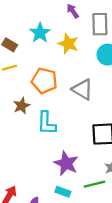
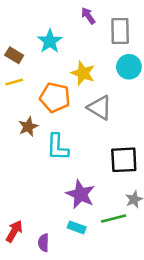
yellow star: (68, 44) -> (83, 73), moved

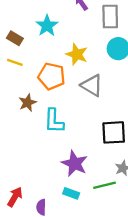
yellow line: (14, 82) -> (15, 62), turned 35

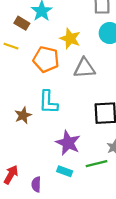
brown rectangle: (15, 38) -> (22, 23), moved
gray triangle: (92, 85) -> (84, 68), turned -35
brown star: (27, 103) -> (23, 115), moved

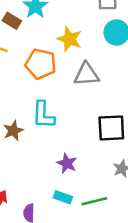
purple star: (68, 143) -> (67, 163), size x0.7
green line: (97, 164) -> (94, 201), moved

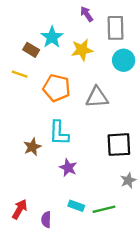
yellow star: (69, 39) -> (82, 50), moved, turned -30
purple star: (67, 163) -> (68, 168), moved

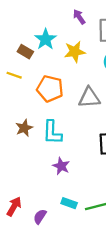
brown star: (32, 147) -> (24, 128), moved
purple semicircle: (46, 220) -> (40, 217), turned 32

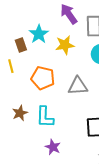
purple arrow: (79, 17) -> (69, 14), size x1.5
brown rectangle: (25, 52) -> (21, 45), turned 40
yellow line: (14, 75) -> (11, 66), turned 56

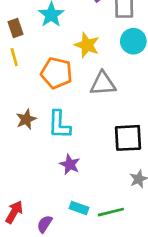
brown rectangle: (21, 45) -> (16, 28), moved
yellow star: (65, 45) -> (87, 45), moved, turned 30

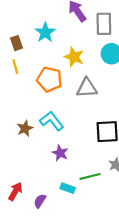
brown star: (26, 119) -> (25, 128), moved
cyan L-shape: (59, 125) -> (52, 121), turned 140
green line: (111, 212) -> (90, 176), moved

